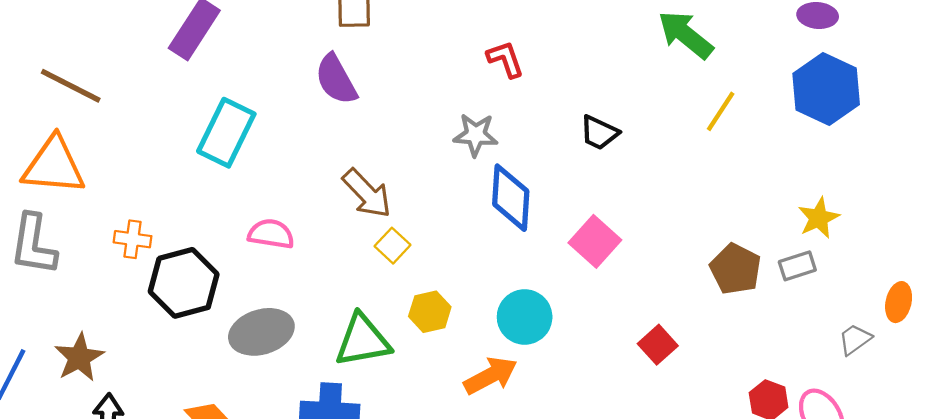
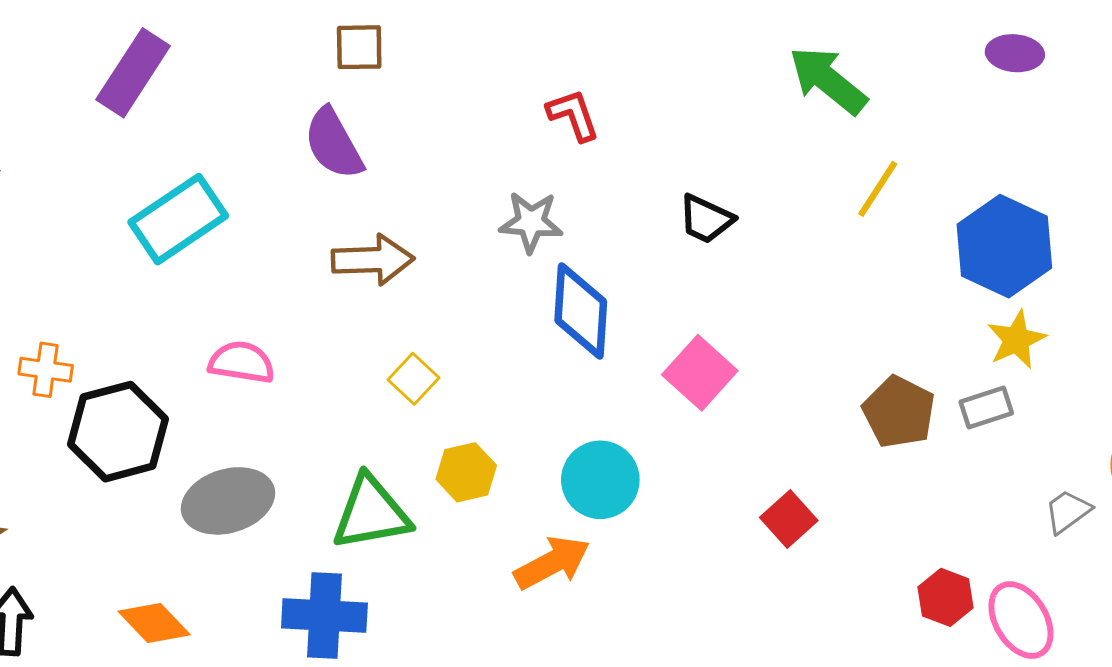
blue hexagon: (826, 89) -> (1004, 246), moved
cyan rectangle: (226, 133) -> (178, 219), turned 30
brown arrow: (367, 193) -> (373, 260), moved, turned -48

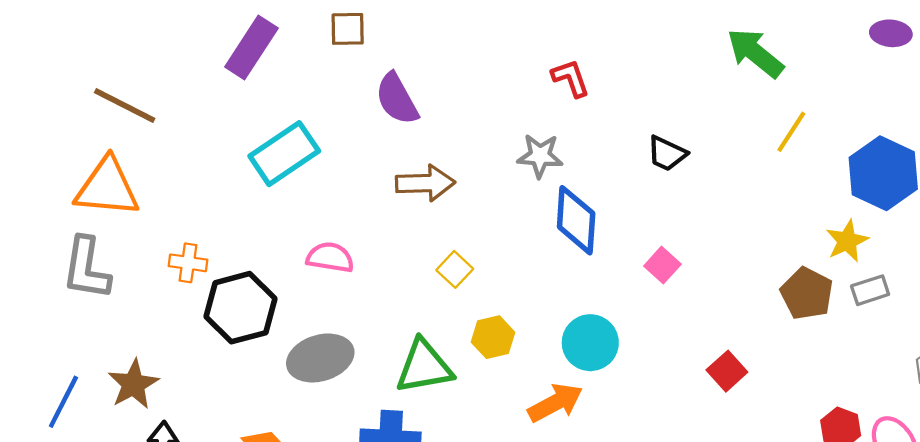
brown square: (359, 47) -> (348, 29), moved
yellow star: (1016, 340) -> (847, 241), moved
pink square: (700, 373) -> (662, 265), size x0.7

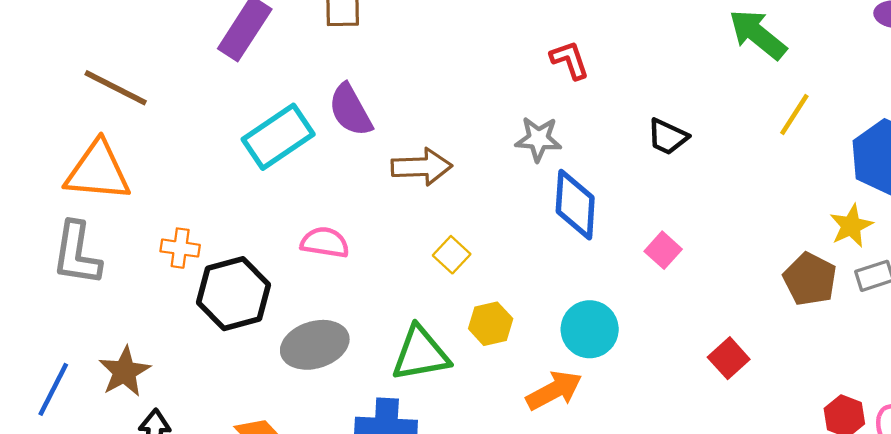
purple semicircle: (397, 99) -> (350, 110), moved

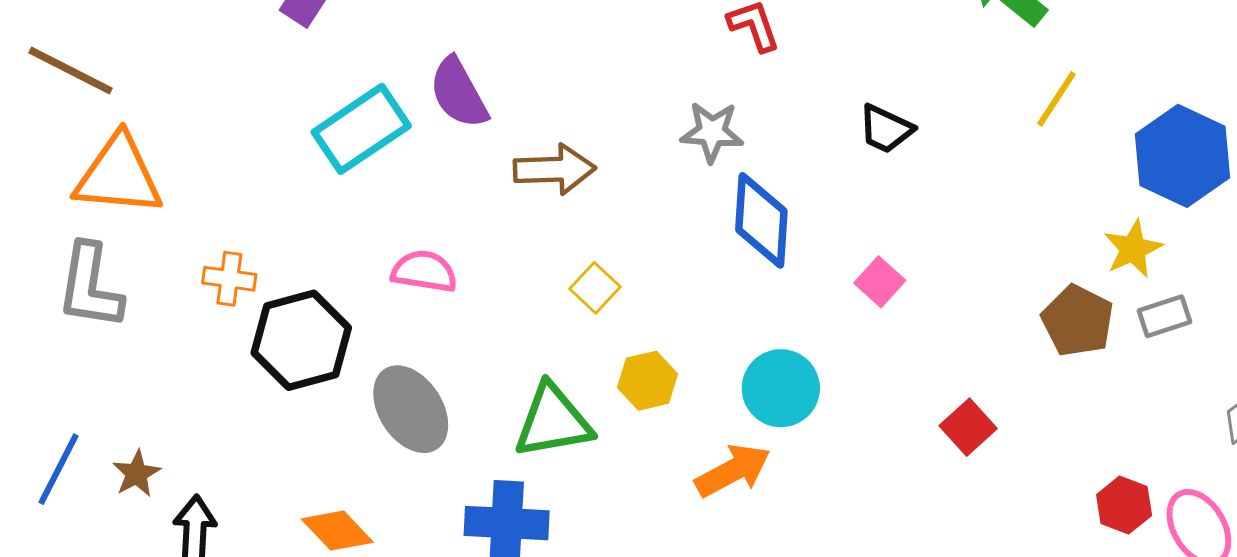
brown line: (116, 88) -> (71, 70), moved
gray ellipse: (315, 345) -> (411, 409), turned 74
brown star: (124, 372) -> (136, 474), moved, size x0.7

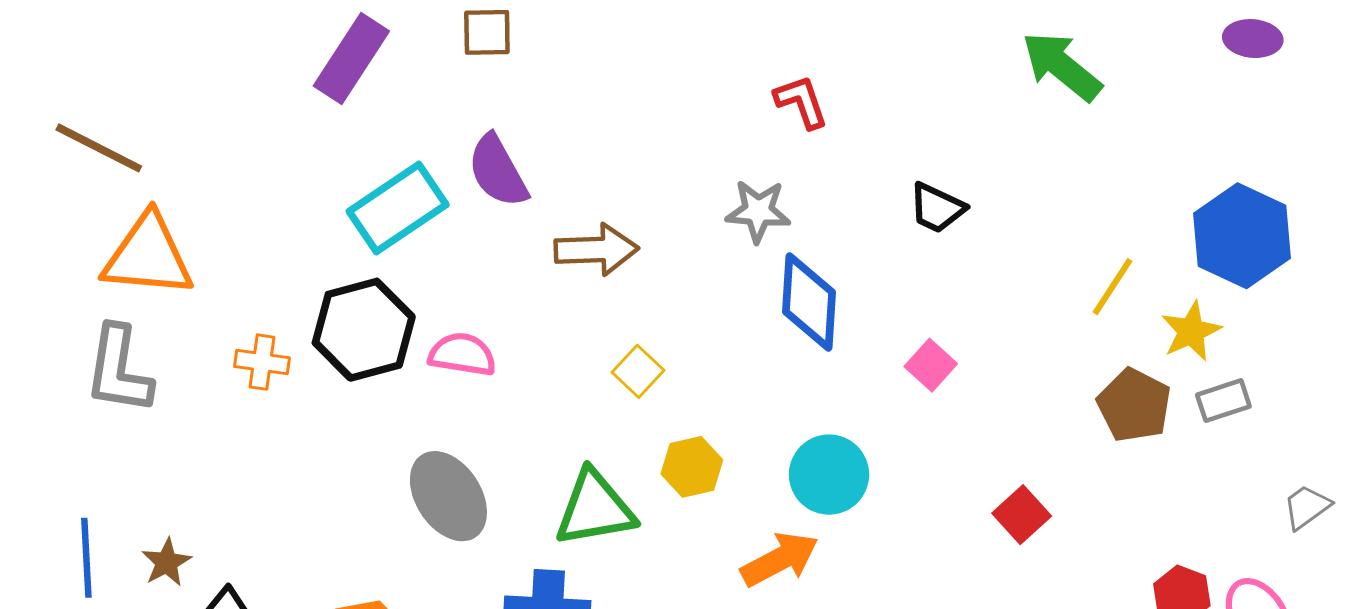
yellow line: (1057, 99) -> (1113, 287), moved
black hexagon: (301, 340) -> (364, 330), moved
blue line: (59, 469) -> (86, 558), turned -30

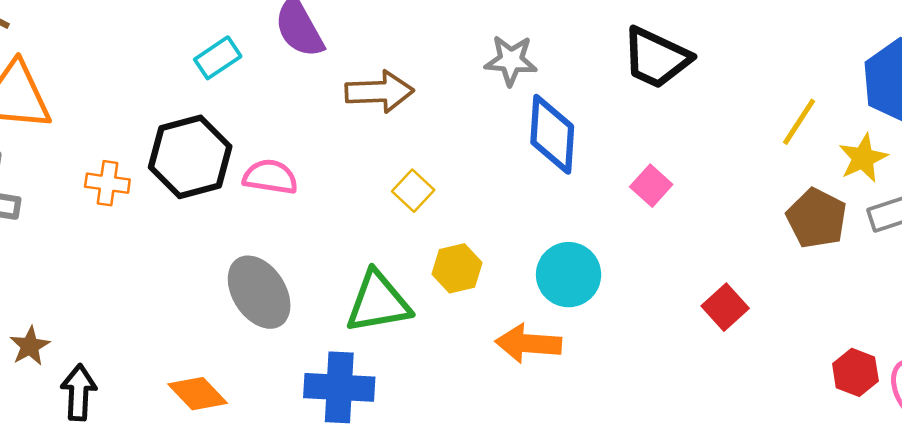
cyan rectangle: (398, 208) -> (218, 58), size x0.6
black trapezoid: (937, 208) -> (656, 58), size x1.5
orange arrow: (780, 559) -> (528, 344), turned -148

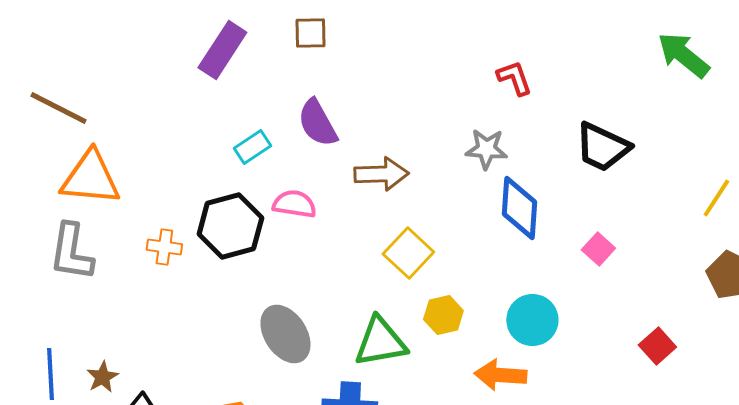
pink semicircle: (270, 177) -> (294, 204), moved
yellow square: (413, 191) -> (408, 253), size x1.5

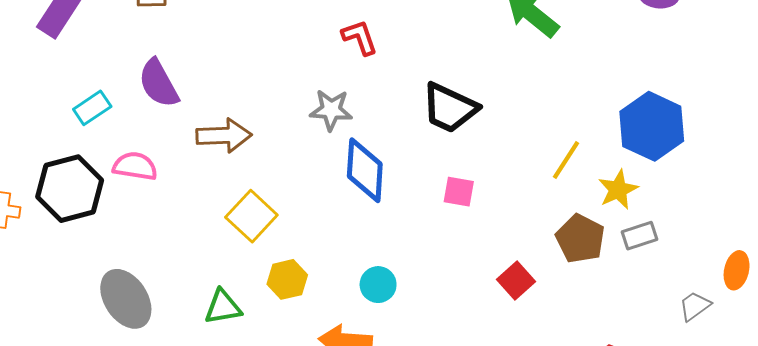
pink square: (598, 249) -> (459, 192), moved, turned -32
cyan circle: (532, 320) -> (378, 285), size x0.7
green triangle: (380, 342) -> (223, 307), size x0.7
red square: (657, 346) -> (516, 280), moved

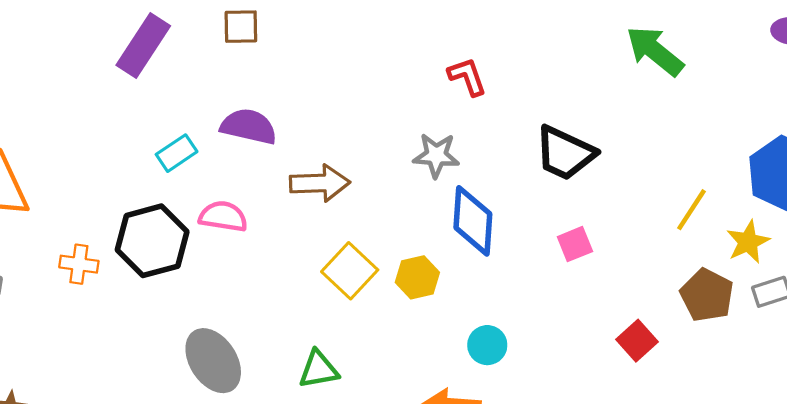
purple semicircle: (159, 83) -> (249, 126), turned 132
pink square: (459, 192) -> (575, 244), turned -32
yellow hexagon: (287, 279) -> (417, 277), moved

